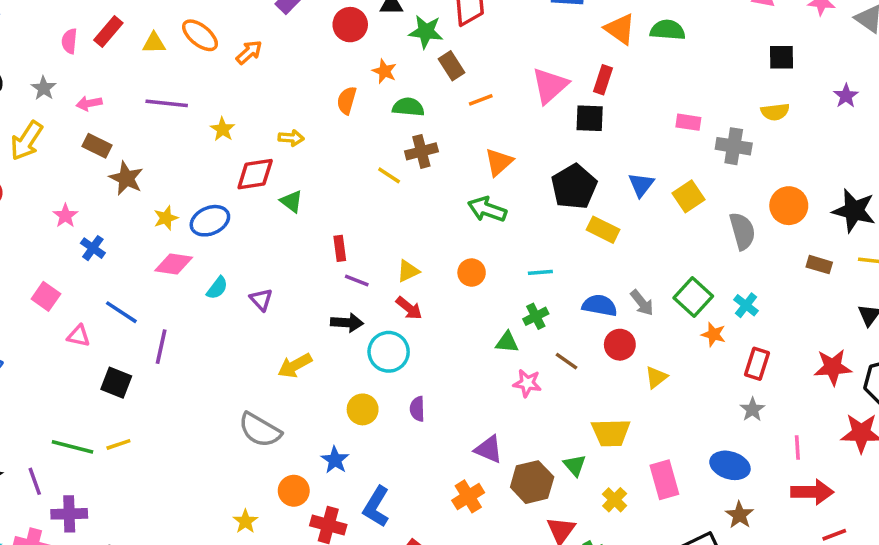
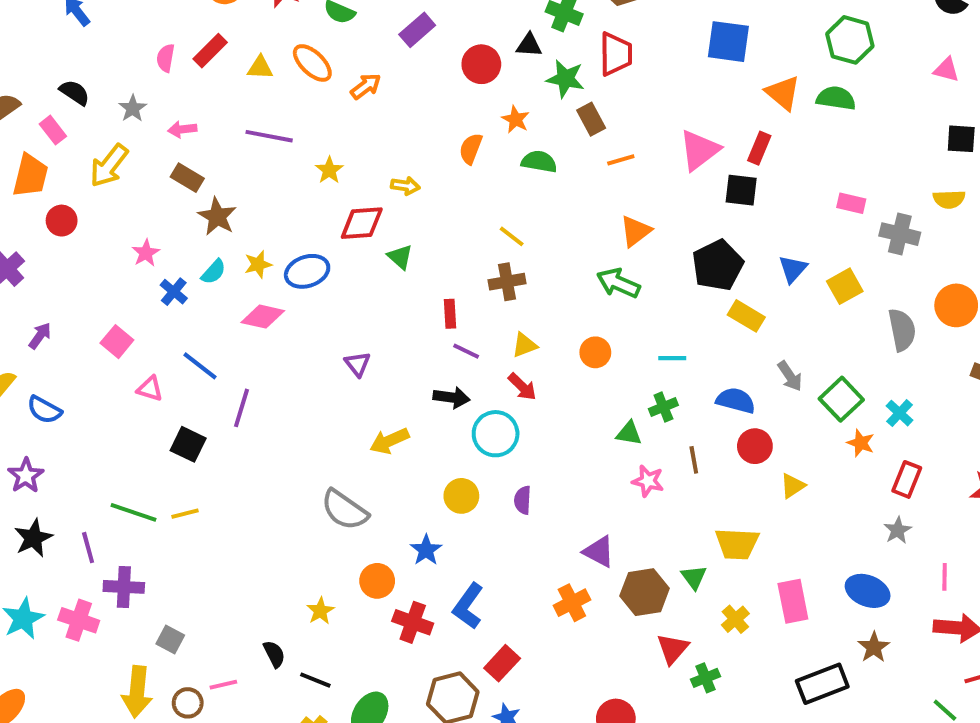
brown cross: (421, 151) -> (507, 282), moved
cyan semicircle: (217, 288) -> (214, 272), moved
gray arrow: (642, 303) -> (790, 376), moved
brown line: (567, 361) -> (694, 460), turned 40

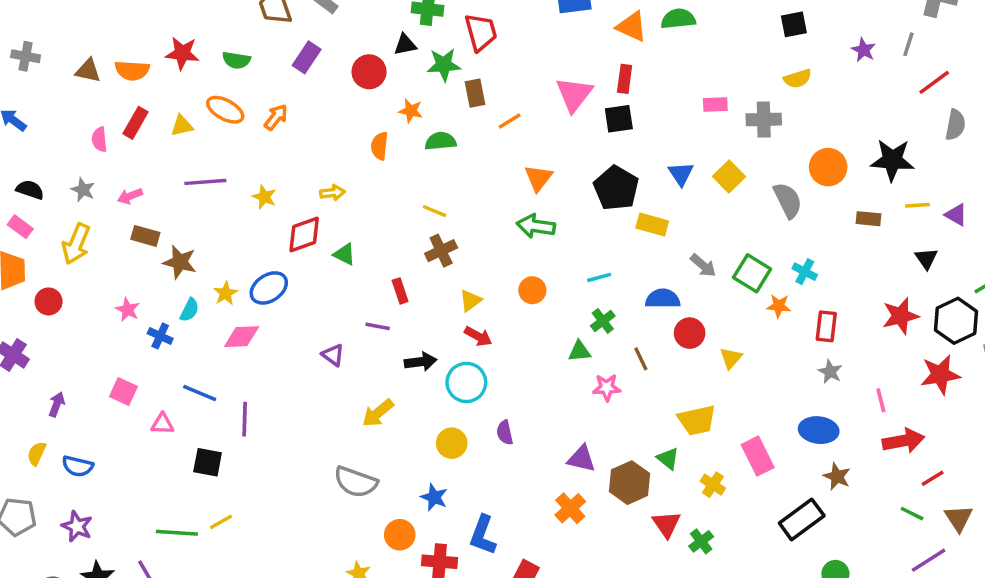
brown rectangle: (591, 119) -> (475, 93), turned 32
purple line: (466, 351) -> (378, 326), moved

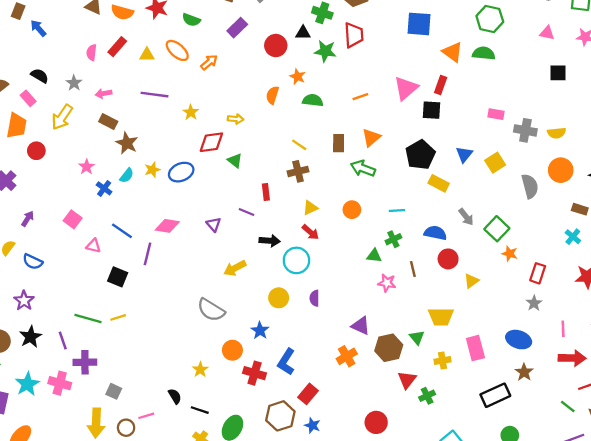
yellow semicircle: (798, 79) -> (557, 133), moved
brown rectangle: (475, 93) -> (339, 143), moved
cyan cross: (805, 272) -> (573, 237), moved
pink diamond: (242, 337) -> (167, 226), moved
yellow cross: (713, 485) -> (442, 361), turned 35

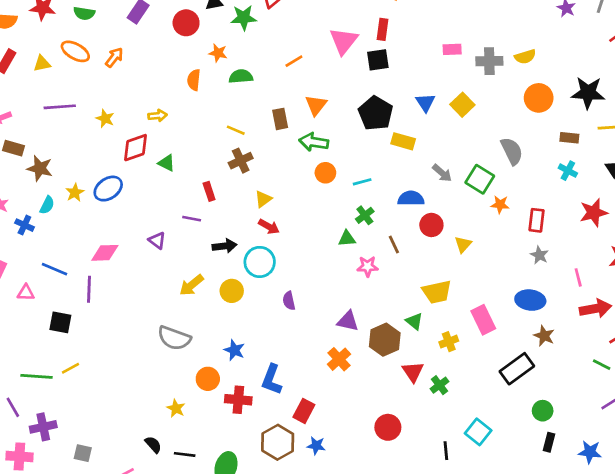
gray semicircle: (530, 186) -> (512, 151), moved
orange circle: (352, 210) -> (325, 173), moved
yellow circle: (279, 298) -> (232, 291), moved

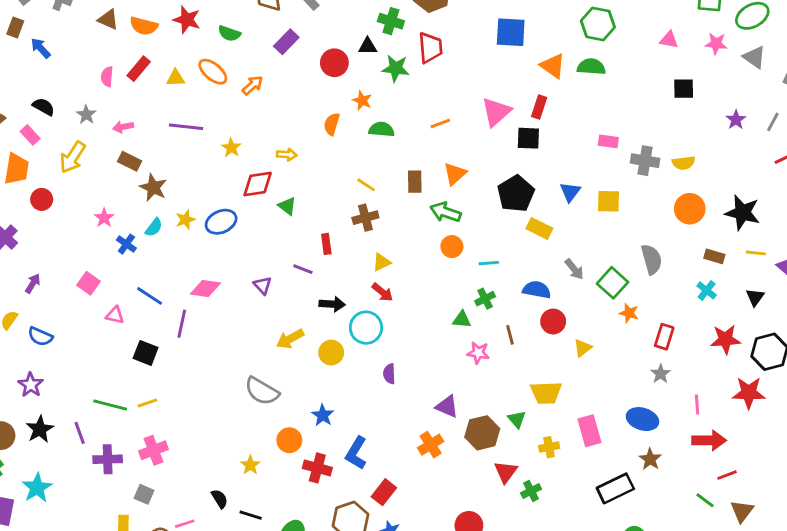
yellow square: (462, 105) -> (608, 201), turned 35
pink cross: (19, 456) -> (153, 450), moved, turned -35

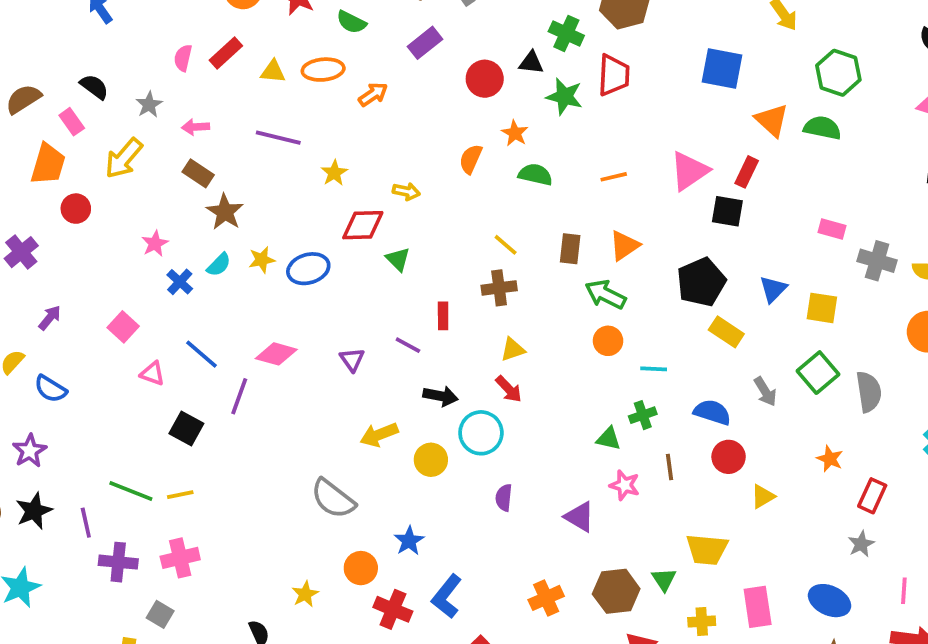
orange ellipse: (213, 72) -> (323, 70), turned -52
green square: (612, 283) -> (818, 373), moved
purple triangle: (447, 406) -> (579, 517), moved

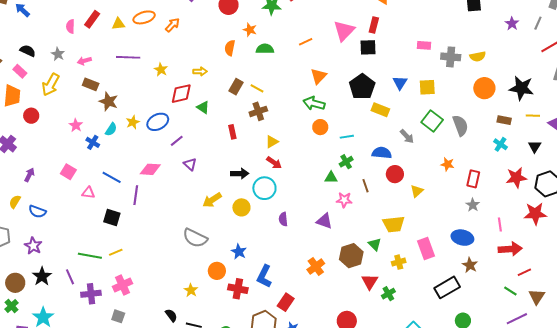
brown rectangle: (570, 249) -> (236, 87), moved, turned 35
purple line: (408, 345) -> (177, 141), moved, turned -56

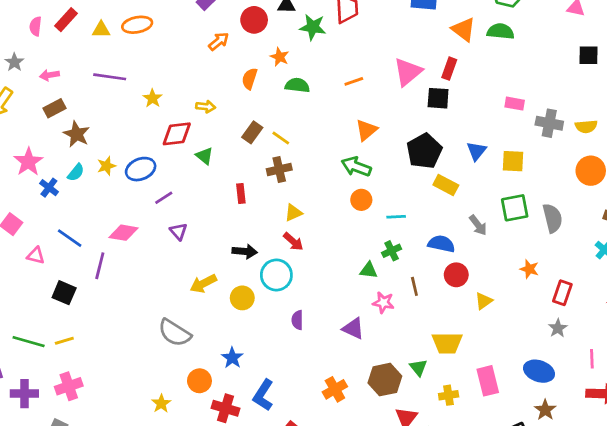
orange arrow: (173, 25) -> (219, 41), moved
brown rectangle: (91, 84) -> (55, 108), turned -56
green square: (432, 121) -> (515, 208), turned 35
pink star: (76, 125) -> (28, 162), size x1.5

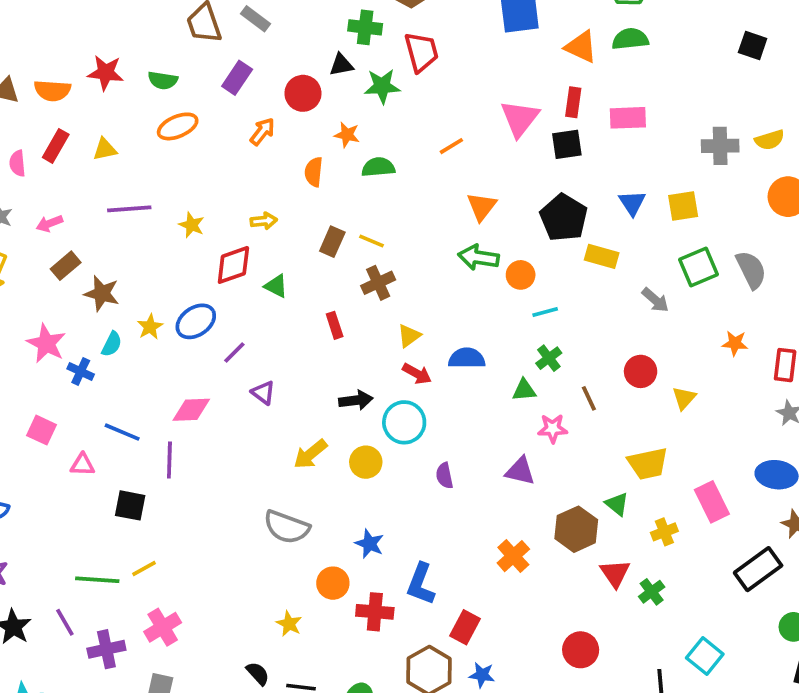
orange ellipse: (137, 25) -> (178, 126), moved
black square: (589, 55) -> (753, 46), turned 30
pink rectangle: (515, 104) -> (628, 118), moved, size x1.4
orange circle: (361, 200) -> (521, 275), moved
blue semicircle: (441, 244) -> (467, 358), moved

